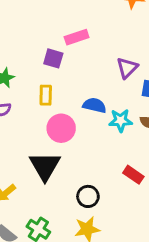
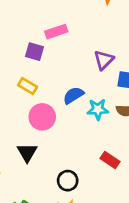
yellow rectangle: (46, 95) -> (28, 86), turned -60
blue semicircle: (95, 105) -> (73, 95), turned -45
black triangle: (45, 166) -> (27, 153), size x0.7

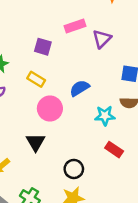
pink rectangle: (56, 32) -> (75, 26), moved
purple triangle: (104, 60) -> (102, 39), moved
cyan star: (98, 109) -> (105, 116), moved

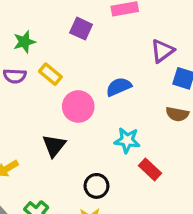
purple triangle: (102, 39) -> (162, 51), moved
yellow rectangle: (36, 79) -> (50, 74), moved
cyan star: (105, 116) -> (127, 140), moved

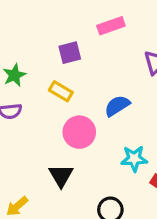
purple square: (81, 29) -> (70, 53), turned -30
yellow rectangle: (50, 74) -> (61, 91), moved

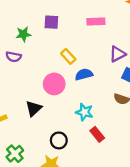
purple square: (70, 53) -> (51, 22), moved
yellow rectangle: (61, 91) -> (68, 56), moved

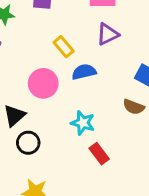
purple triangle: (117, 54) -> (108, 34), moved
black circle: (59, 140) -> (28, 143), moved

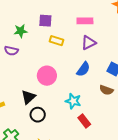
yellow rectangle: (64, 47) -> (56, 41), moved, turned -32
blue semicircle: (84, 72) -> (83, 69), moved, turned 140

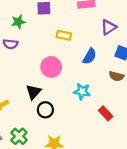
yellow rectangle: (56, 41) -> (64, 35), moved
purple triangle: (89, 43) -> (109, 27), moved
red rectangle: (84, 121) -> (106, 113), moved

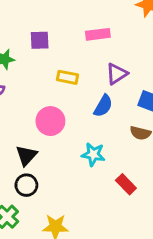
purple triangle: (109, 27) -> (117, 74), moved
black circle: (45, 110) -> (26, 185), moved

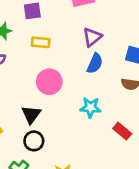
purple triangle: (117, 74) -> (92, 37), moved
yellow rectangle: (67, 77) -> (41, 42), moved

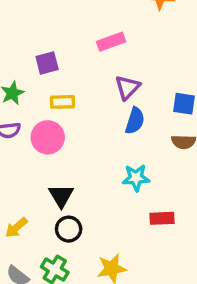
pink circle: (49, 82) -> (48, 137), moved
red rectangle: (122, 131) -> (162, 218), moved, turned -36

